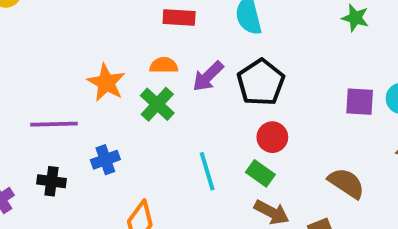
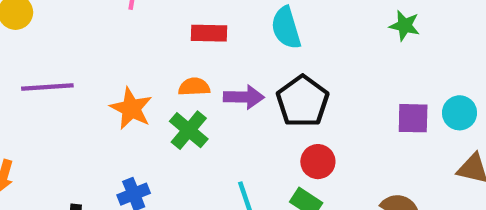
purple arrow: (208, 76) -> (244, 97), turned -132
purple line: (54, 124) -> (47, 87), moved

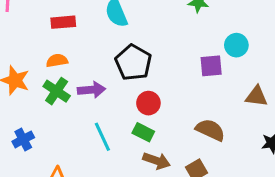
purple arrow: (244, 97) -> (92, 90), moved
cyan circle: (460, 113) -> (236, 45), moved

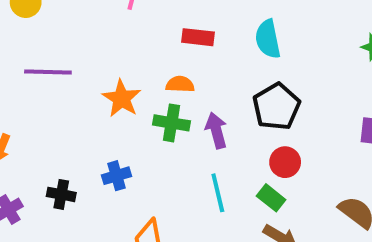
purple arrow: (92, 90) -> (216, 130), turned -112
green cross: (57, 91) -> (172, 123), turned -36

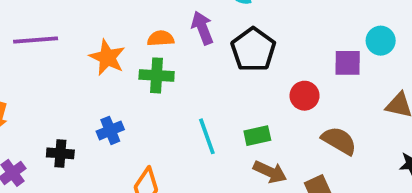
purple arrow: (216, 130) -> (202, 28), moved
red circle: (285, 162) -> (305, 96), moved
green rectangle: (271, 198) -> (257, 136), turned -45

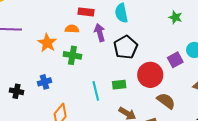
orange semicircle: (161, 38) -> (72, 29), moved
purple square: (348, 63) -> (175, 60), turned -35
red circle: (305, 96) -> (150, 75), size x1.6
green rectangle: (257, 136) -> (119, 85), moved

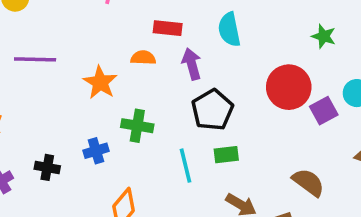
black pentagon: (126, 47) -> (212, 110), moved
green cross: (72, 55) -> (137, 126), moved
red circle: (150, 75) -> (289, 87), moved

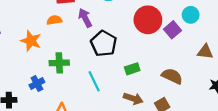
green rectangle: (226, 155) -> (132, 69), moved

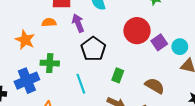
cyan circle: (191, 15) -> (180, 47), moved
green rectangle: (132, 69) -> (118, 75), turned -56
blue cross: (37, 84) -> (27, 81), size x1.6

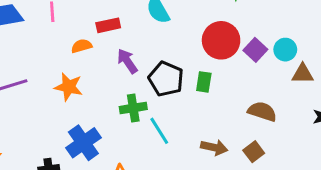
orange semicircle: (49, 22) -> (82, 46), moved
purple arrow: (78, 23) -> (127, 61), moved
green cross: (50, 63) -> (133, 108), moved
green rectangle: (118, 75) -> (204, 82), moved

